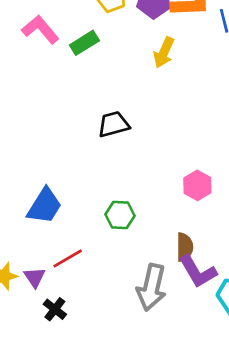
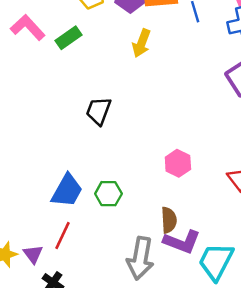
black trapezoid: (114, 124) -> (99, 111), turned -52
blue trapezoid: (45, 206) -> (67, 191), moved
red line: (68, 258) -> (63, 236), turned -32
purple L-shape: (198, 271) -> (182, 242), turned -36

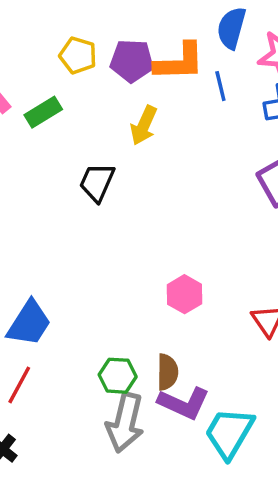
black trapezoid: (99, 111) -> (97, 182), moved
green hexagon: (108, 194) -> (118, 376), moved

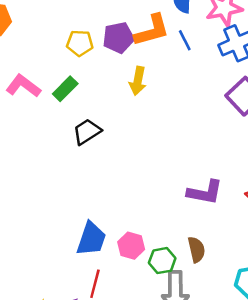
black trapezoid: (97, 182) -> (87, 132), moved, turned 48
pink hexagon: (185, 294) -> (131, 246), moved
purple L-shape: (184, 403) -> (205, 192), moved

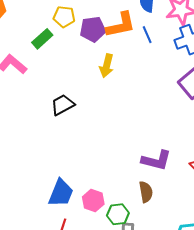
yellow pentagon: (80, 43) -> (64, 17), moved
green rectangle: (65, 89) -> (42, 39), moved
brown semicircle: (196, 250) -> (146, 192), moved

